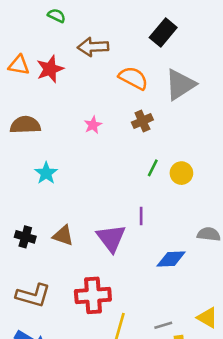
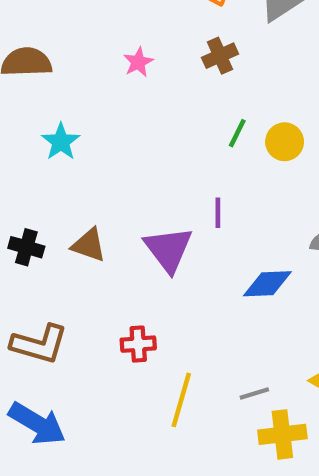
red cross: (93, 295) -> (138, 344), size x0.6

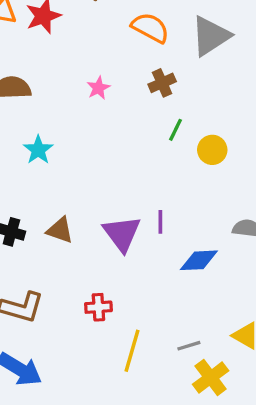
green line: (237, 133) -> (175, 130), moved
purple line: (218, 213) -> (160, 222), moved
yellow cross: (282, 434) -> (211, 377), turned -30

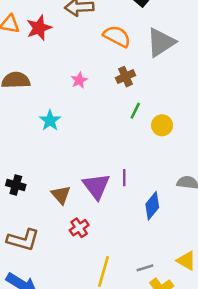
cyan star: (38, 150) -> (50, 120), moved
brown triangle: (60, 230) -> (61, 195), moved, turned 30
blue diamond: (199, 260) -> (152, 206), turned -48
red cross: (98, 307) -> (79, 228), moved, turned -30

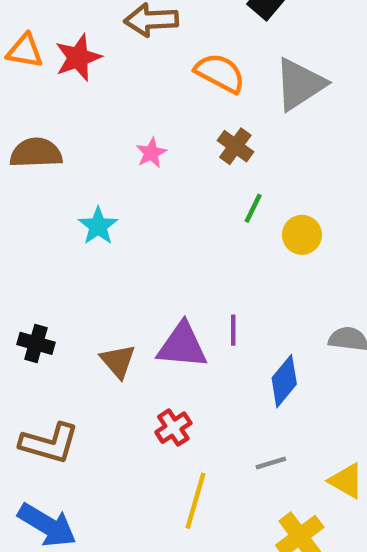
brown cross: (125, 77) -> (235, 146), turned -30
purple triangle: (96, 186) -> (182, 346), turned -48
red cross: (79, 228) -> (173, 428), moved
gray line: (145, 268) -> (271, 463), moved

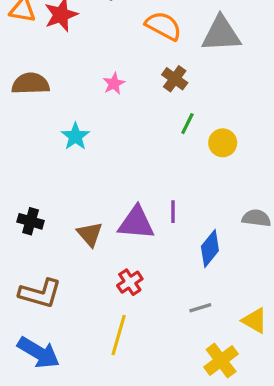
gray triangle: (300, 84) -> (221, 34), turned 30
yellow line: (196, 501) -> (119, 335), moved

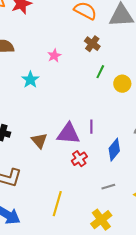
pink star: (114, 84) -> (54, 56), moved
red cross: (130, 282) -> (79, 159), moved
yellow cross: (221, 361) -> (101, 220), moved

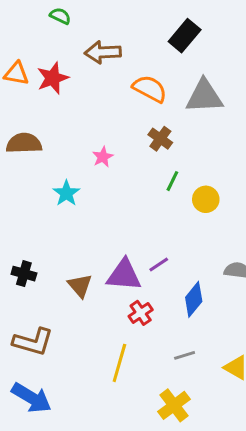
purple line: (91, 127) -> (159, 264), turned 56
yellow line: (57, 204) -> (119, 363), moved

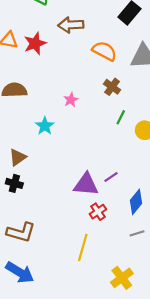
brown triangle: (80, 286) -> (18, 157), moved, turned 36
gray line: (185, 355) -> (137, 233), moved

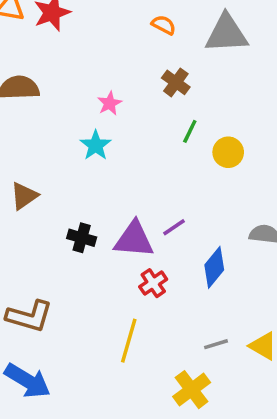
orange semicircle: (104, 51) -> (164, 25), size x0.6
cyan star: (45, 126) -> (96, 145), moved
black cross: (14, 183) -> (82, 238), moved
gray line: (137, 233) -> (216, 344), moved

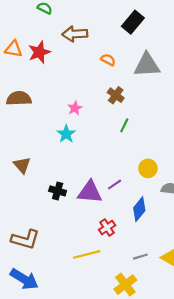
yellow circle: (228, 152) -> (148, 168), moved
brown triangle: (24, 196) -> (22, 165), turned -36
red cross: (153, 283) -> (107, 228), moved
yellow line: (129, 341) -> (87, 254), turned 60

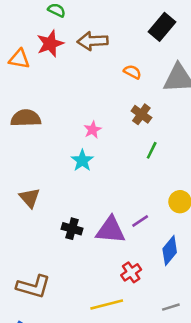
red star: (39, 52) -> (50, 44), moved

